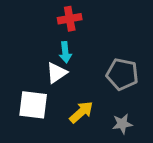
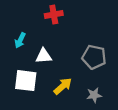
cyan arrow: (65, 52) -> (20, 40), moved, turned 32
white triangle: (57, 73) -> (44, 56), turned 30

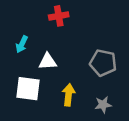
yellow arrow: (63, 86) -> (69, 95), turned -42

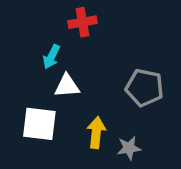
cyan arrow: (22, 44) -> (51, 57), moved
gray star: (103, 105) -> (129, 148), moved

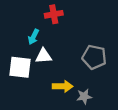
white square: (39, 124) -> (20, 67), moved
yellow arrow: (96, 132) -> (63, 86), turned 84

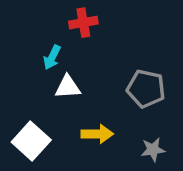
white square: (20, 67) -> (31, 141), moved, turned 35
gray star: (84, 96) -> (153, 150), moved

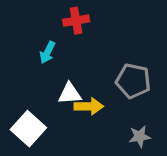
white triangle: (68, 87) -> (70, 94), moved
yellow arrow: (97, 134) -> (89, 106), moved

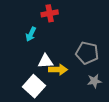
white square: (28, 129) -> (34, 86), moved
gray star: (140, 136) -> (94, 81), moved

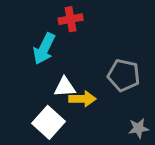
cyan arrow: (31, 34) -> (44, 49), size x1.5
gray star: (94, 81) -> (138, 128), moved

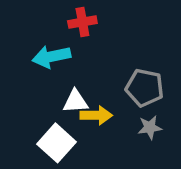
cyan arrow: (44, 49) -> (51, 57), turned 52
gray star: (138, 128) -> (150, 127), moved

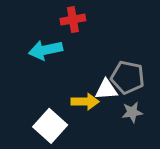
white triangle: (76, 101) -> (106, 89), moved

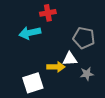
gray pentagon: (128, 77) -> (84, 38), moved
white square: (50, 126) -> (33, 83), turned 30

